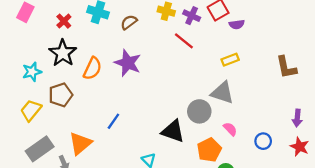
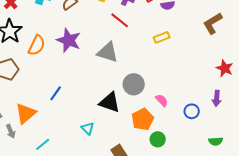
brown L-shape: (286, 67) -> (213, 23), moved, turned 70
gray triangle: (222, 93) -> (108, 52), moved
purple arrow: (297, 118) -> (217, 98), moved
red star: (299, 147) -> (225, 68), moved

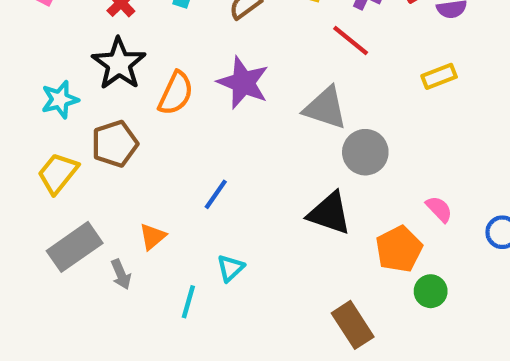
gray circle: (134, 84) -> (365, 152), moved
orange triangle: (26, 113) -> (153, 236), size x0.6
cyan triangle: (88, 128) -> (231, 268), moved, turned 32
cyan line: (43, 144) -> (188, 302), turned -35

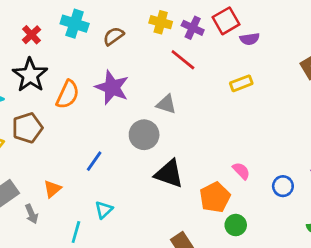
gray triangle: (325, 108) -> (166, 104), size x0.7
gray circle: (365, 152) -> (144, 135), moved

